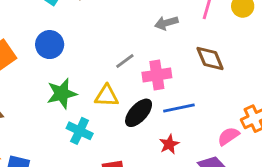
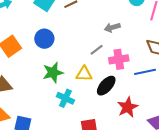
gray arrow: (166, 23) -> (112, 27), moved
blue line: (179, 108) -> (145, 72), moved
red star: (169, 144) -> (128, 107), size x1.5

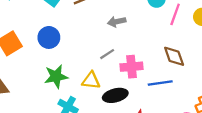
gray arrow: (112, 27) -> (117, 22), moved
black ellipse: (106, 86) -> (115, 95), turned 30

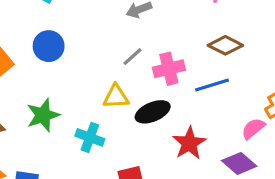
brown diamond: (174, 56) -> (225, 45), turned -35
green star: (56, 76) -> (43, 115), moved

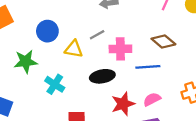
blue circle: (49, 46) -> (47, 31), moved
yellow triangle: (116, 97) -> (74, 49), moved
pink semicircle: (253, 129) -> (152, 99), moved

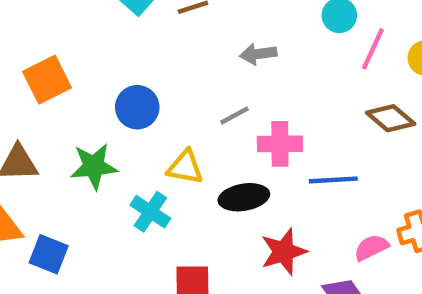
brown diamond: (163, 41) -> (391, 118), moved
yellow triangle: (74, 49) -> (185, 167), moved
pink semicircle: (152, 99) -> (371, 248), moved

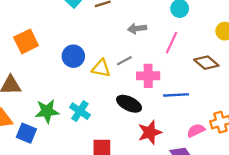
pink line: (373, 49) -> (171, 43), moved
green star: (94, 166) -> (47, 111), moved
yellow triangle: (185, 167) -> (101, 68), moved
black ellipse: (244, 197) -> (129, 104), turned 35

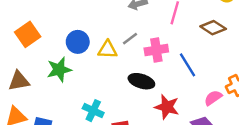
blue line: (176, 95) -> (188, 65), turned 70
green star: (47, 111) -> (59, 70), moved
cyan cross: (80, 111) -> (93, 111), moved
red star: (150, 132) -> (167, 107), turned -30

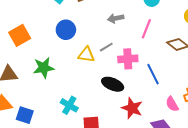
blue circle: (78, 42) -> (66, 30), moved
pink semicircle: (213, 98) -> (172, 104), turned -91

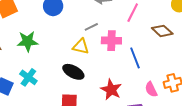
yellow triangle: (86, 55) -> (81, 47), moved
black ellipse: (113, 84) -> (73, 72), moved
cyan cross: (69, 105) -> (28, 77), moved

